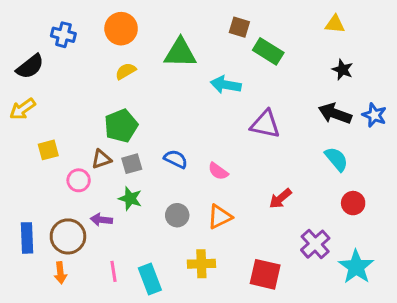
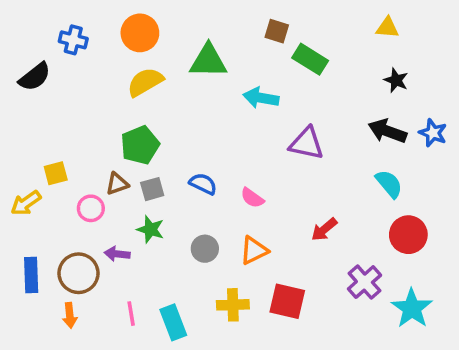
yellow semicircle: (126, 71) -> (145, 82), size x1.5
yellow arrow: (22, 109) -> (26, 203), moved
red circle: (353, 203) -> (408, 235), size x1.4
red square: (265, 274) -> (287, 301), moved

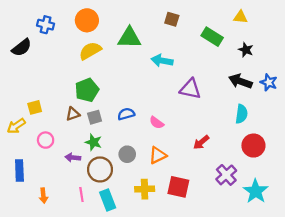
green rectangle: (310, 59) -> (212, 37), moved
blue semicircle: (203, 184) -> (126, 114), turned -42
cyan semicircle: (389, 184) -> (241, 114), turned 48
pink circle: (91, 208) -> (46, 140), moved
brown circle: (79, 273) -> (100, 169), moved

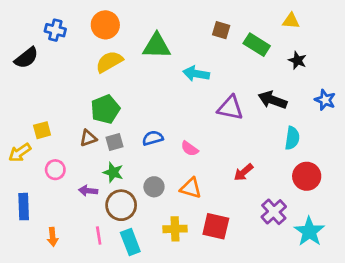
brown square: (172, 19) -> (221, 30), moved
black arrow: (240, 81) -> (272, 100), moved
orange triangle: (158, 155) -> (191, 188), turned 42

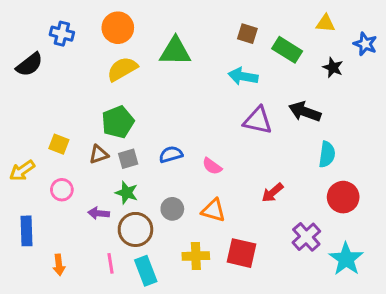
cyan arrow: (196, 74) -> (243, 76), moved
blue star: (325, 100) -> (365, 44), moved
yellow square: (42, 130) -> (59, 144), moved, turned 36

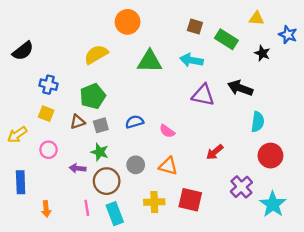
orange circle: (118, 28) -> (128, 22), moved
blue cross: (62, 34) -> (48, 85), moved
green triangle: (175, 51) -> (150, 61), moved

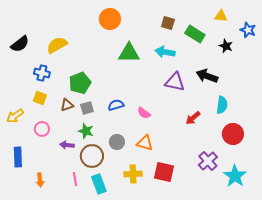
yellow semicircle: (96, 54) -> (57, 45), moved
red arrow: (215, 152) -> (193, 118), moved

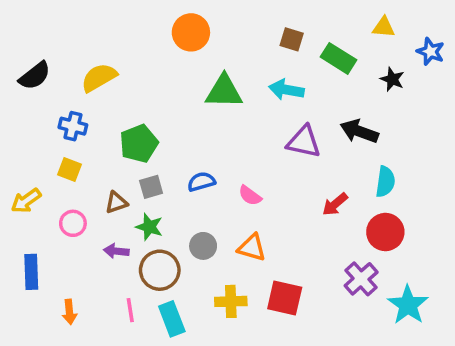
brown triangle: (67, 105) -> (116, 203), moved
red circle: (233, 134) -> (385, 232), moved

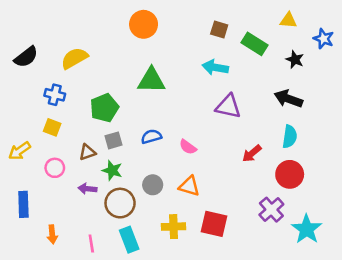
green triangle: (224, 91) -> (151, 80), moved
black arrow: (359, 131) -> (288, 99), moved
pink line: (130, 310) -> (91, 244), moved

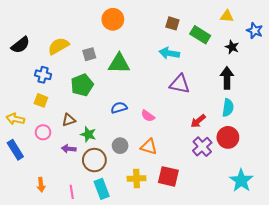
black arrow: (288, 99) -> (227, 78), turned 70
gray square: (114, 140) -> (89, 54), moved
yellow arrow: (20, 151) -> (15, 119), turned 48
blue rectangle: (23, 204) -> (15, 150), moved, turned -30
purple cross: (271, 210) -> (202, 147), moved

